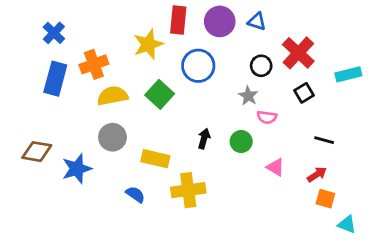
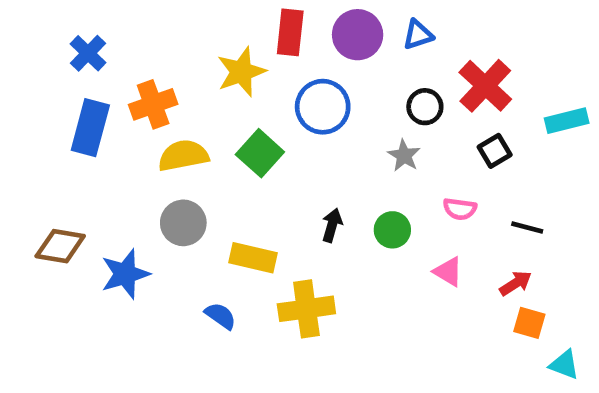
blue triangle: (257, 21) -> (418, 35), turned -36
pink semicircle: (267, 117) -> (460, 209), moved

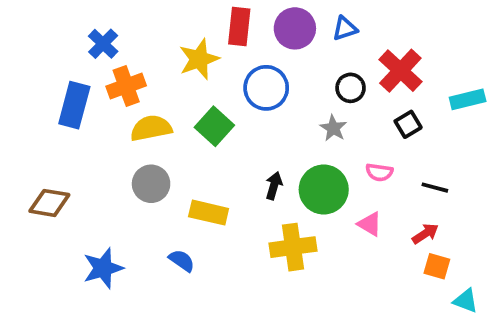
blue cross: (88, 53) -> (103, 44), moved
green circle: (392, 230) -> (324, 190), size x1.6
blue star: (125, 274) -> (103, 268), moved
yellow cross: (306, 309) -> (293, 247), moved

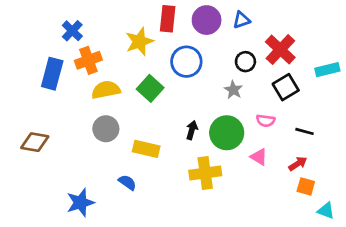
black square: (408, 124) -> (286, 87), size x1.4
blue star: (103, 268) -> (80, 203), moved

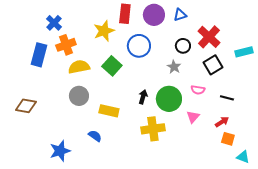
pink triangle: (259, 157) -> (193, 117), turned 40

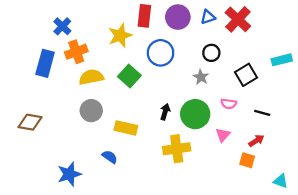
red cross: (209, 37) -> (238, 19), moved
orange square: (228, 139) -> (247, 160), moved

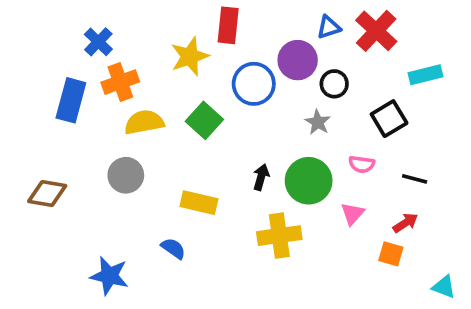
purple circle: (178, 17) -> (298, 60), moved
cyan rectangle: (282, 60) -> (426, 75), moved
gray circle: (91, 111) -> (126, 175), moved
blue star: (69, 174) -> (109, 276), turned 30

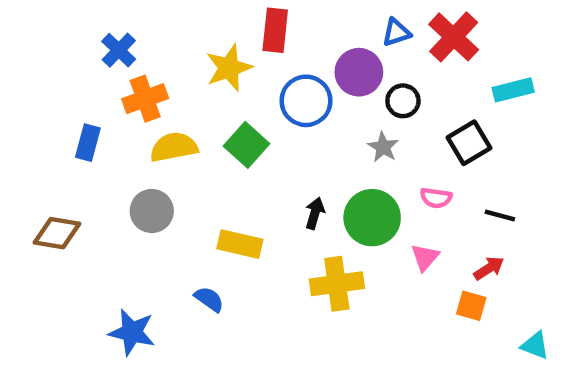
blue rectangle: (71, 100) -> (88, 143), moved, size x0.7

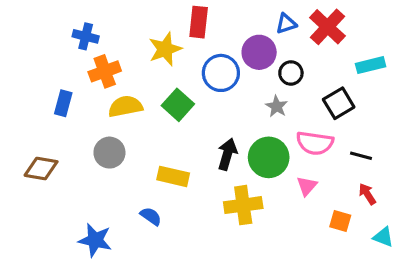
blue cross: (119, 50) -> (86, 36), turned -30
pink semicircle: (436, 198) -> (315, 143), size x1.6
black arrow: (315, 213) -> (227, 154), size x1.4
red arrow: (489, 268) -> (367, 194), moved, turned -90
cyan triangle: (535, 345) -> (383, 237), moved

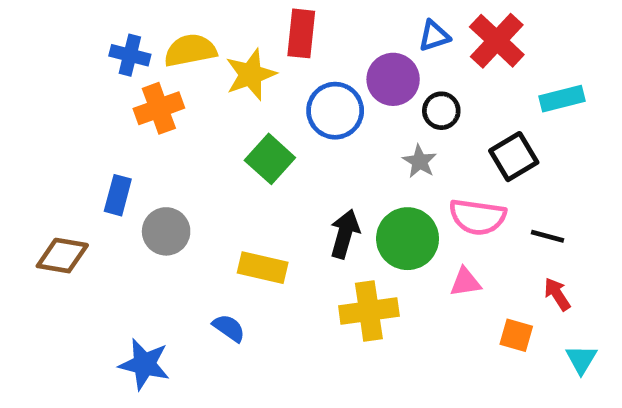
blue rectangle: (63, 103) -> (118, 195), moved
yellow semicircle: (125, 106) -> (190, 50), moved
pink triangle: (307, 186) -> (465, 282), turned 40
cyan triangle: (383, 237) -> (581, 359), turned 40

